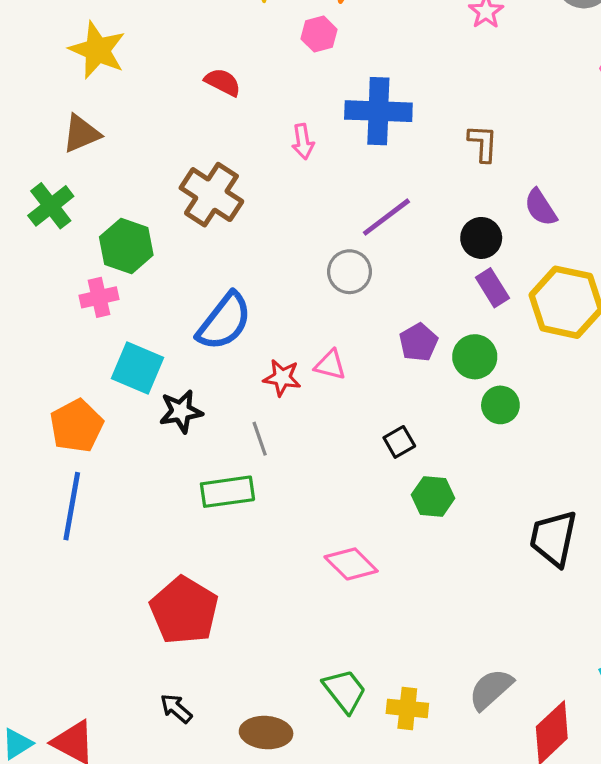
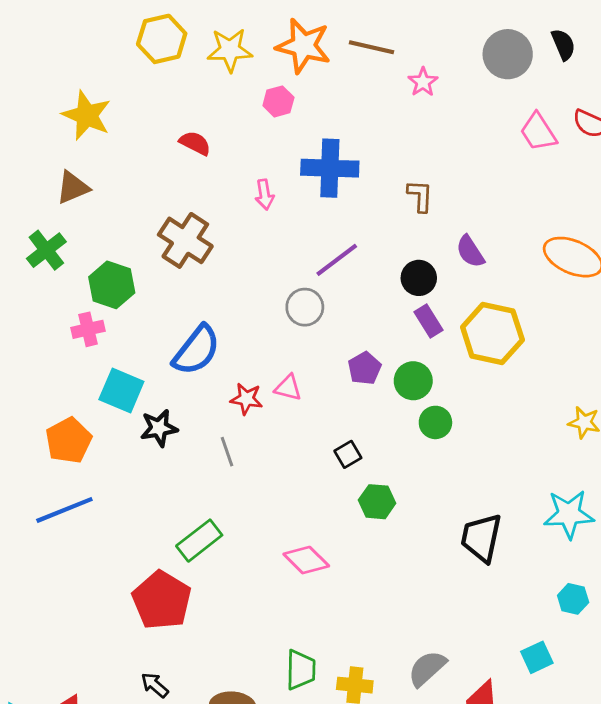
green rectangle: (227, 492) -> (199, 541), moved, turned -30
blue line: (72, 506) -> (64, 510), turned 58
green trapezoid: (345, 691) -> (301, 670), turned 39

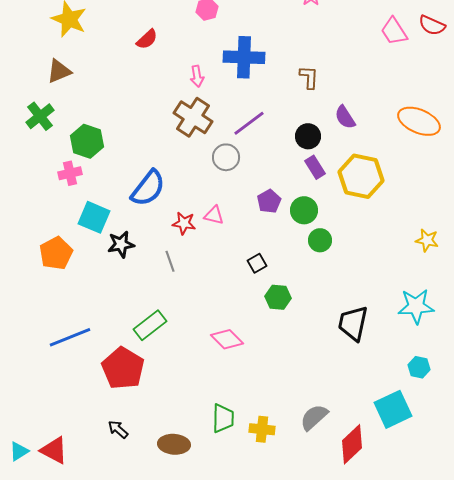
red semicircle: (195, 143) -> (147, 39), turned 110
brown cross: (185, 240) -> (193, 117), moved
blue line: (64, 510) -> (70, 337), moved
cyan square: (537, 657) -> (393, 409), size x1.6

